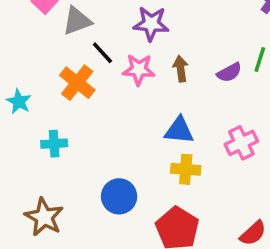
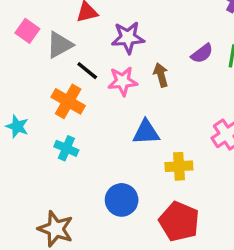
purple semicircle: (229, 72) -> (202, 53), moved
blue triangle: (179, 130) -> (146, 132), moved
cyan cross: (54, 144) -> (66, 148), moved, turned 35

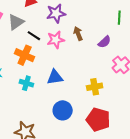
purple semicircle: (202, 53) -> (104, 42), moved
blue triangle: (146, 132) -> (55, 77), moved

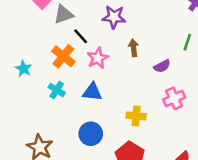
pink star: (56, 40) -> (98, 58), moved, turned -30

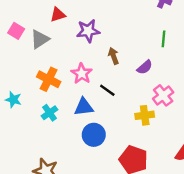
black line: (81, 36) -> (107, 90), moved
cyan cross: (57, 90) -> (49, 113), turned 35
yellow cross: (136, 116) -> (145, 115), moved
blue circle: (91, 134) -> (94, 135), moved

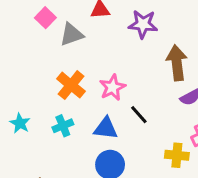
purple star: (88, 31) -> (143, 24), moved
brown arrow: (114, 56) -> (177, 63), moved, size x1.6
cyan star: (13, 100) -> (20, 123), moved

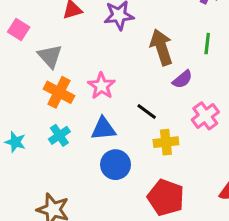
gray triangle: (72, 34) -> (50, 56), moved, turned -40
black line: (139, 115) -> (147, 111), moved
yellow cross: (177, 155) -> (166, 142), moved

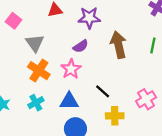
purple semicircle: (182, 79) -> (81, 46), moved

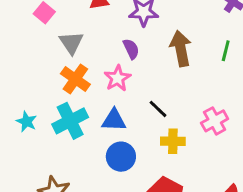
purple semicircle: (81, 46) -> (131, 49), turned -84
cyan cross: (36, 103) -> (70, 121), size x1.6

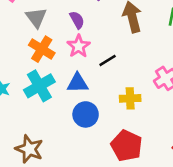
purple semicircle: (131, 49) -> (77, 20), moved
black line: (158, 109) -> (108, 60), moved, turned -72

